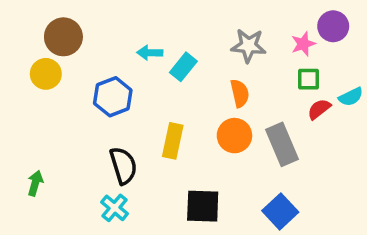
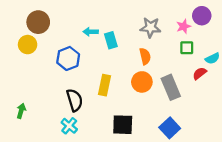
cyan rectangle: (183, 67) -> (111, 40), turned -56
red semicircle: (319, 109) -> (200, 73), moved

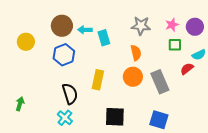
purple circle: (202, 16) -> (195, 27), moved
brown circle: (38, 22) -> (62, 26), moved
blue square: (170, 128) -> (159, 120), turned -30

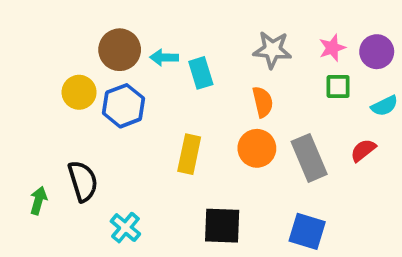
yellow circle: (26, 42) -> (79, 92), moved
red semicircle: (187, 69) -> (363, 150), moved
black semicircle: (70, 94) -> (83, 181), moved

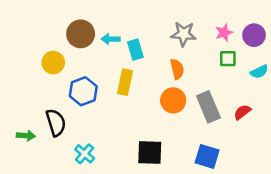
blue hexagon: (123, 106) -> (83, 91), moved
red semicircle: (363, 150) -> (242, 112), moved
yellow rectangle: (189, 154) -> (125, 82), moved
green arrow: (38, 201) -> (26, 136), turned 78

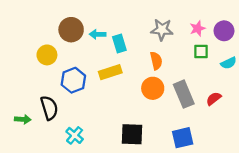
yellow rectangle: (125, 82) -> (110, 72), turned 60
blue square: (207, 156) -> (183, 138), turned -30

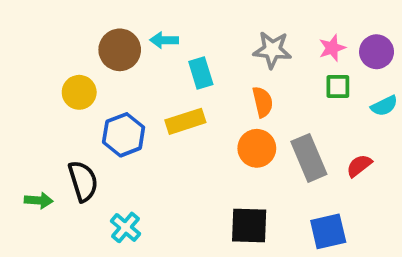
cyan arrow: (98, 34) -> (164, 40), moved
black square: (132, 134) -> (249, 226), moved
blue square: (183, 138) -> (328, 231), moved

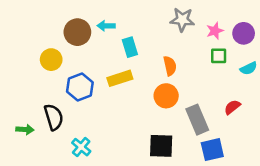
gray star: (272, 50) -> (182, 20), moved
gray rectangle: (309, 158) -> (197, 120), moved

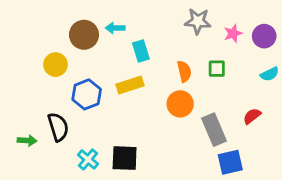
green square: (219, 56) -> (217, 69), moved
black square: (161, 146) -> (125, 158), moved

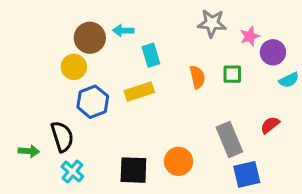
purple circle: (264, 36) -> (273, 52), moved
yellow circle: (55, 65) -> (74, 67), moved
orange circle: (180, 104) -> (178, 161), moved
cyan cross: (88, 159) -> (72, 171), moved

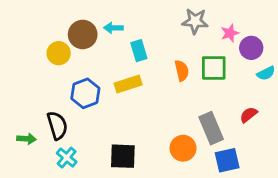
yellow circle: (74, 67) -> (59, 53), moved
green square: (232, 74) -> (214, 68), size x1.5
orange circle: (178, 161) -> (183, 148), moved

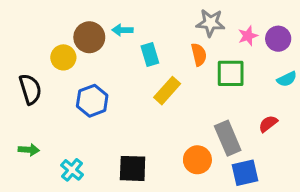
purple circle: (251, 48) -> (278, 39), moved
orange semicircle: (182, 71) -> (199, 55), moved
yellow rectangle: (128, 84) -> (167, 91), moved, turned -30
black semicircle: (57, 125) -> (30, 89), moved

